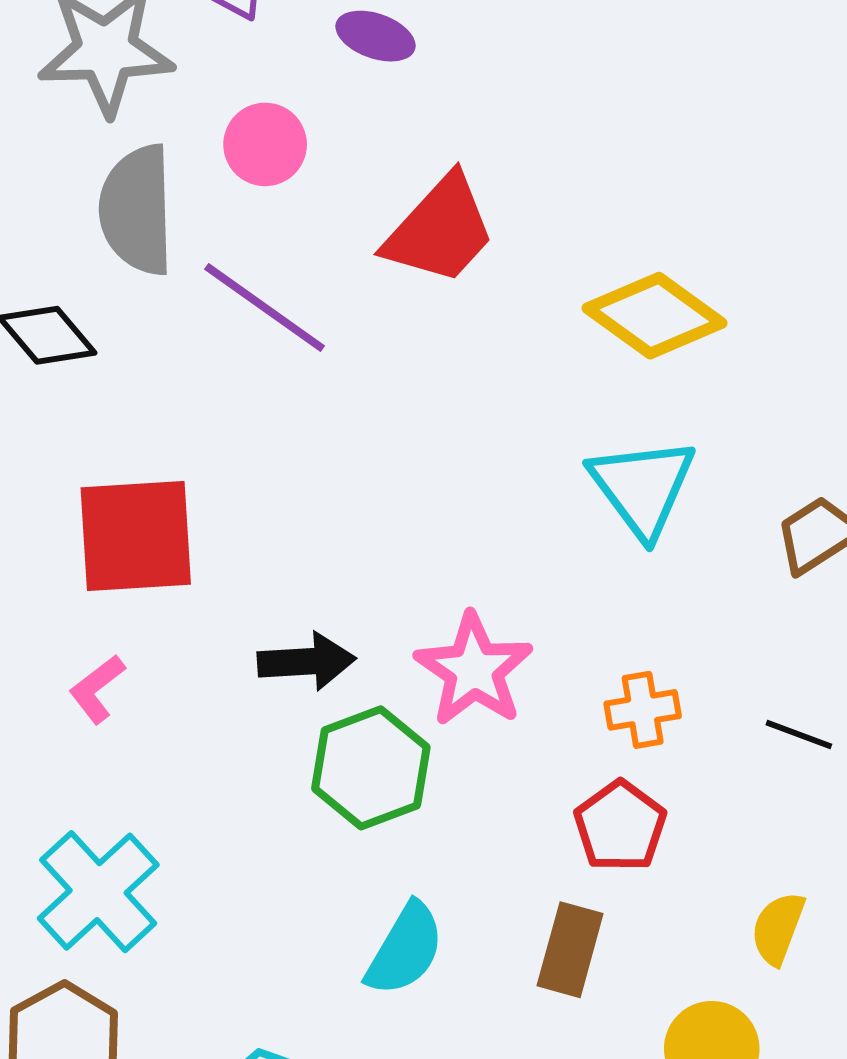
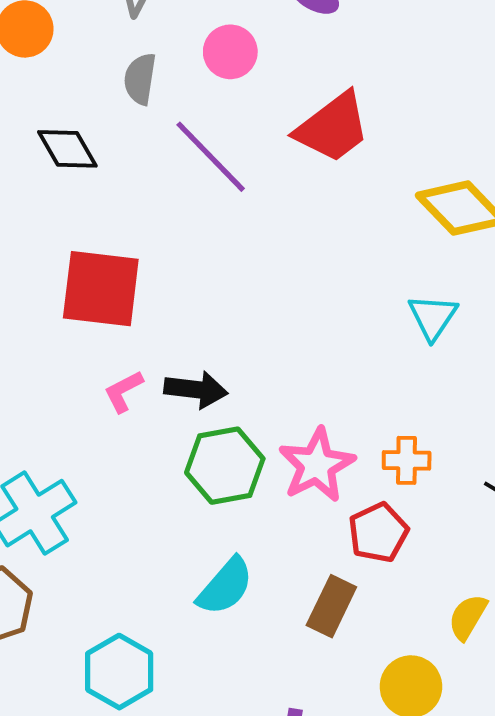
gray semicircle: (137, 210) -> (140, 79), size x0.6
cyan triangle: (643, 487) -> (433, 317), size x0.7
pink star: (474, 670) -> (317, 465), moved
pink L-shape: (97, 689) -> (123, 391), moved

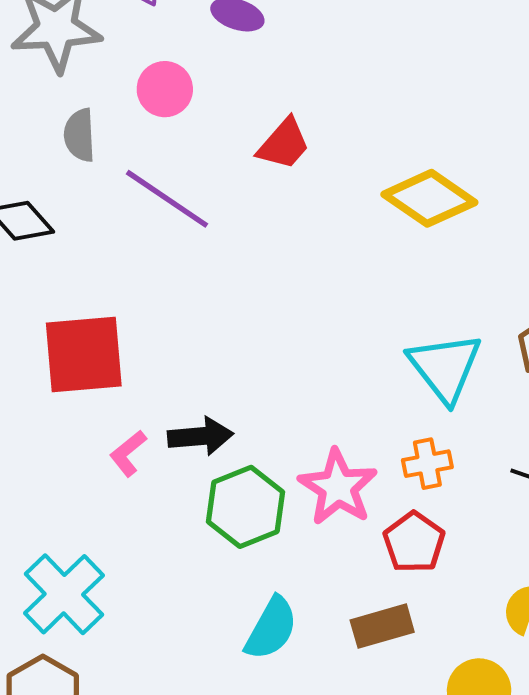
red trapezoid: (333, 128) -> (284, 144), size x0.7
cyan triangle: (433, 317) -> (445, 367), moved, size x1.5
brown rectangle: (331, 606) -> (382, 626), turned 60

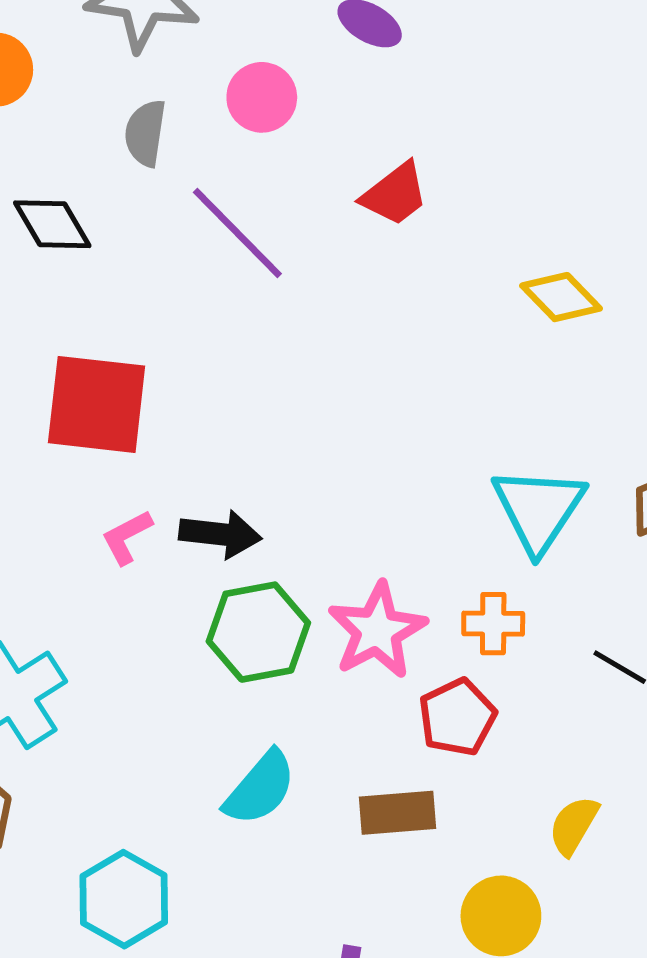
yellow diamond: (429, 198) -> (561, 297), size x0.7

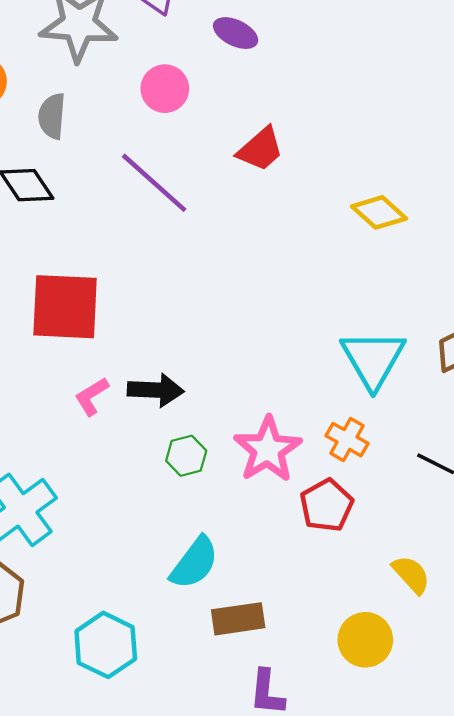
gray semicircle: (145, 133) -> (52, 116), moved
orange cross: (493, 624) -> (347, 440), turned 33
green hexagon: (258, 632) -> (186, 456), size x0.6
brown rectangle: (397, 813) -> (238, 619), moved
yellow semicircle: (574, 825) -> (411, 574), turned 111

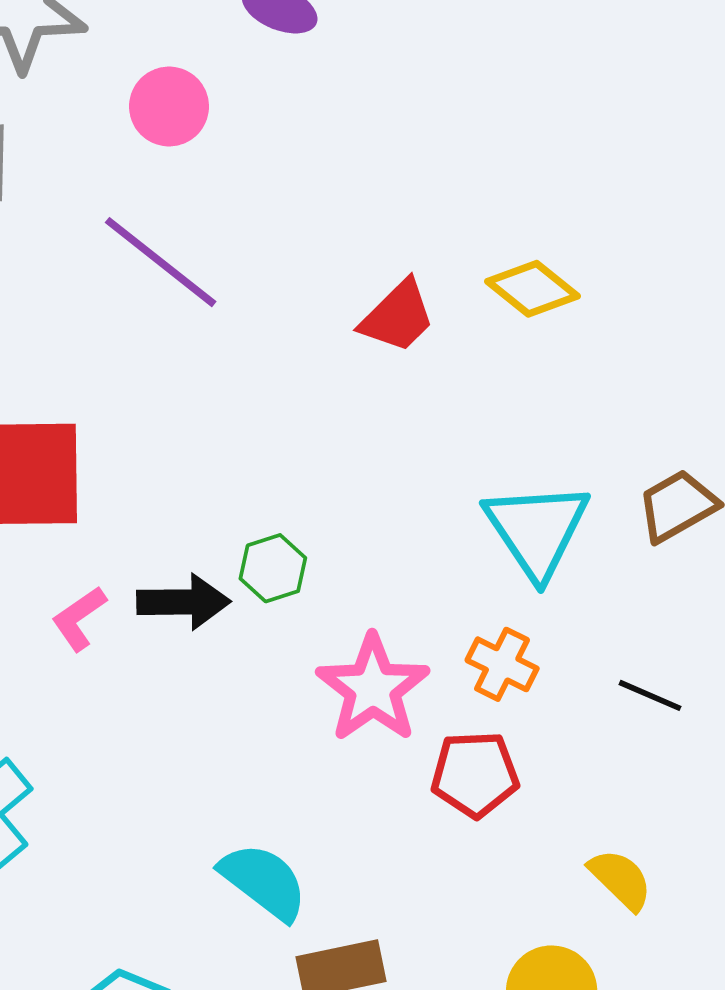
red trapezoid: (260, 149) -> (398, 316), moved
green hexagon: (186, 456) -> (273, 568), moved
red pentagon: (327, 505) -> (475, 774), turned 30
cyan semicircle: (194, 563) -> (264, 881), turned -86

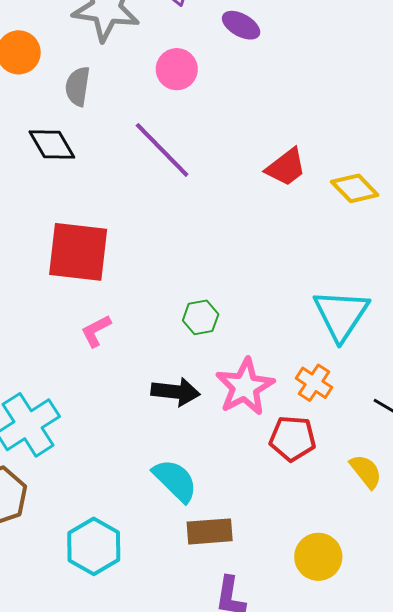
red trapezoid: (398, 316) -> (286, 167), moved
black arrow: (184, 602) -> (176, 392), moved
yellow semicircle: (620, 879) -> (366, 471), moved

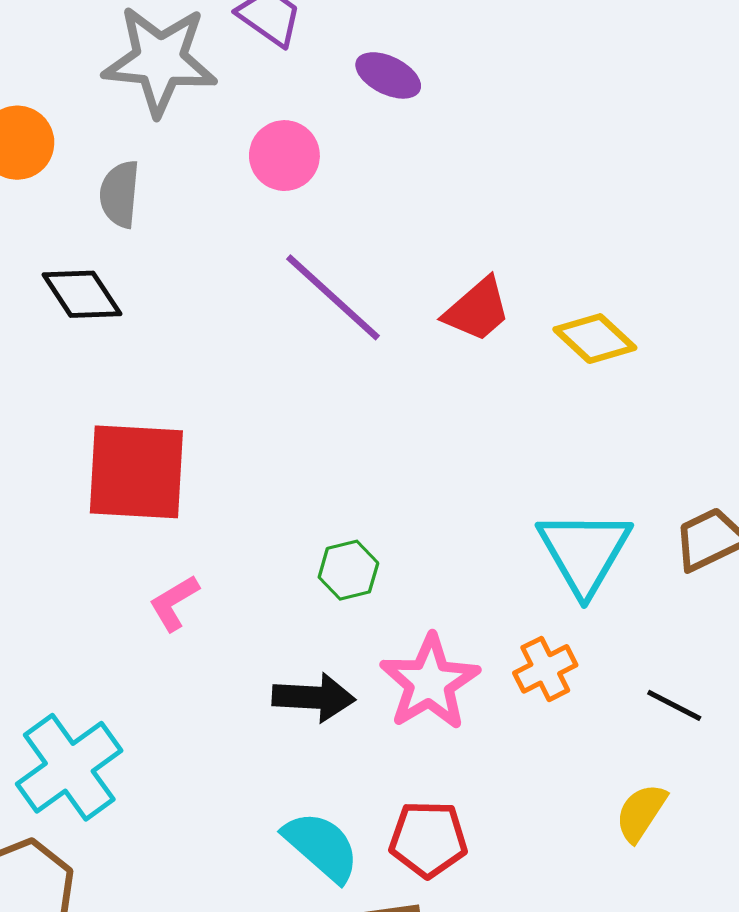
purple line: (162, 150) -> (333, 297), moved
orange cross: (314, 383) -> (545, 669), turned 33
red pentagon: (293, 438) -> (428, 839), moved
yellow semicircle: (366, 471) -> (641, 813), turned -105

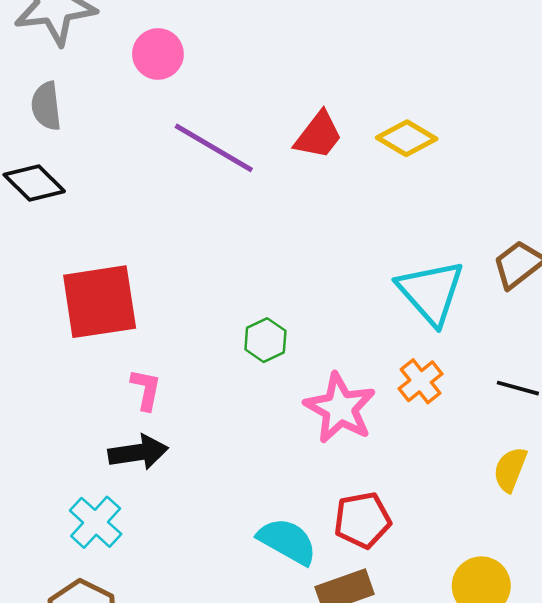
pink L-shape: (174, 603) -> (146, 389), turned 144
black arrow: (314, 697) -> (138, 452), moved
cyan cross: (69, 767) -> (96, 522), size x0.7

